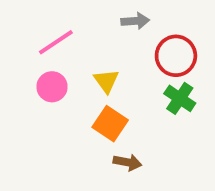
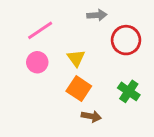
green cross: (180, 98) -> (129, 91), moved

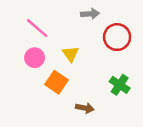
pink line: (40, 30) -> (37, 28), turned 75
orange square: (79, 89) -> (56, 82), moved

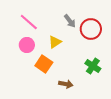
gray arrow: (90, 14) -> (70, 21), moved, turned 56
yellow triangle: (71, 54) -> (55, 42), turned 32

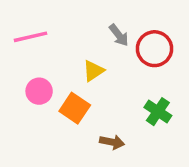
pink line: (29, 22) -> (31, 37), moved, turned -54
pink circle: (27, 45) -> (39, 91), moved

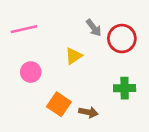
orange square: (75, 108) -> (59, 104), moved
green cross: (158, 112) -> (125, 88), turned -35

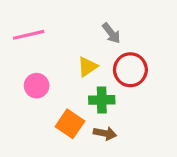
red circle: (122, 39) -> (130, 70), moved
green cross: (125, 88) -> (102, 100), moved

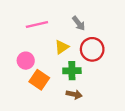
pink line: (29, 35) -> (37, 25), moved
orange square: (70, 124) -> (39, 80), moved

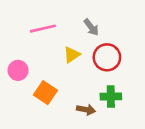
pink circle: (26, 61) -> (18, 70), moved
green cross: (72, 71) -> (111, 97), moved

